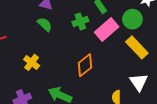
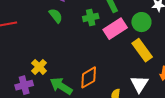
yellow cross: (32, 62) -> (39, 67), moved
orange diamond: (85, 65) -> (89, 77), moved

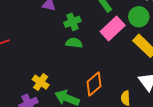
green semicircle: (56, 16) -> (74, 43), moved, turned -35
green cross: (91, 17) -> (72, 22), moved

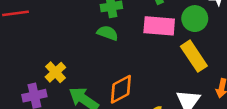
pink rectangle: (113, 28) -> (159, 26), turned 35

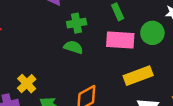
yellow rectangle: (194, 56) -> (138, 76), moved, turned -76

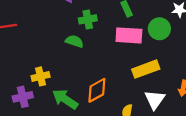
green semicircle: (73, 47) -> (74, 41), moved
yellow cross: (27, 84) -> (41, 76), turned 30

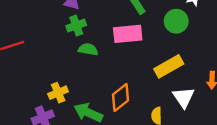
green cross: (88, 19) -> (76, 26), moved
pink rectangle: (129, 35) -> (128, 34), moved

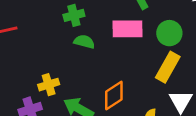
green circle: (176, 21) -> (169, 33), moved
yellow rectangle: (169, 66) -> (168, 67), turned -36

